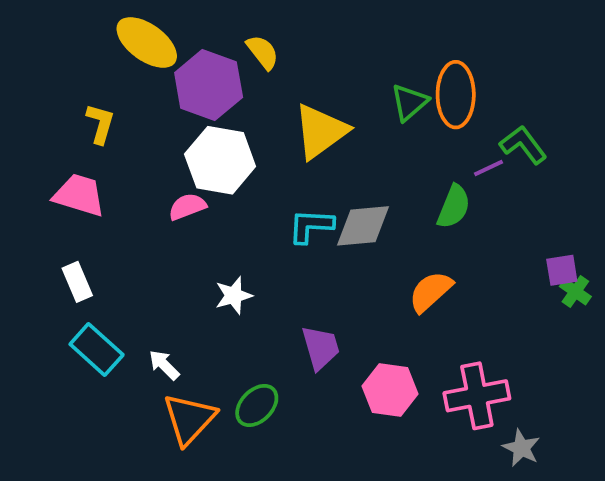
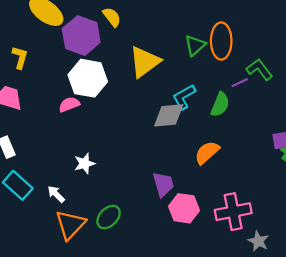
cyan L-shape: (311, 226) -> (184, 97), moved, turned -32
white star: (234, 295) -> (85, 163), moved
purple trapezoid: (321, 348) -> (163, 184), moved

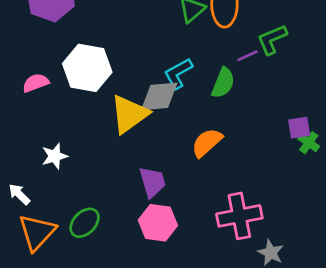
yellow triangle: (145, 62) -> (129, 114), moved
green L-shape: (259, 69) -> (272, 39), turned -76
white hexagon: (88, 78) -> (87, 68), moved
pink hexagon: (184, 208) -> (158, 223), moved

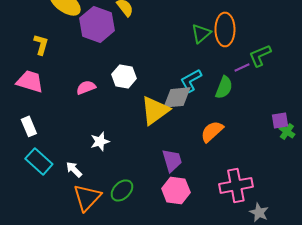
white hexagon: (87, 68) -> (124, 76), size x0.7

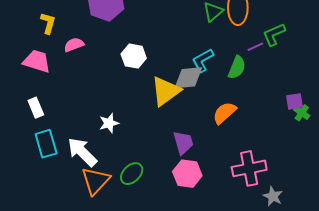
pink semicircle: (86, 87) -> (74, 45), moved
cyan rectangle: (39, 161) -> (46, 144), turned 32
white arrow: (74, 169) -> (82, 152), size x1.8

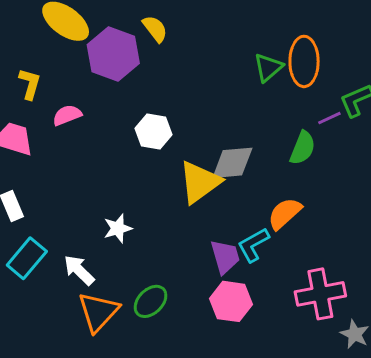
cyan L-shape: (203, 60) -> (253, 245), moved
cyan rectangle: (46, 144) -> (27, 258), turned 56
white arrow: (82, 152) -> (79, 270), size x0.7

